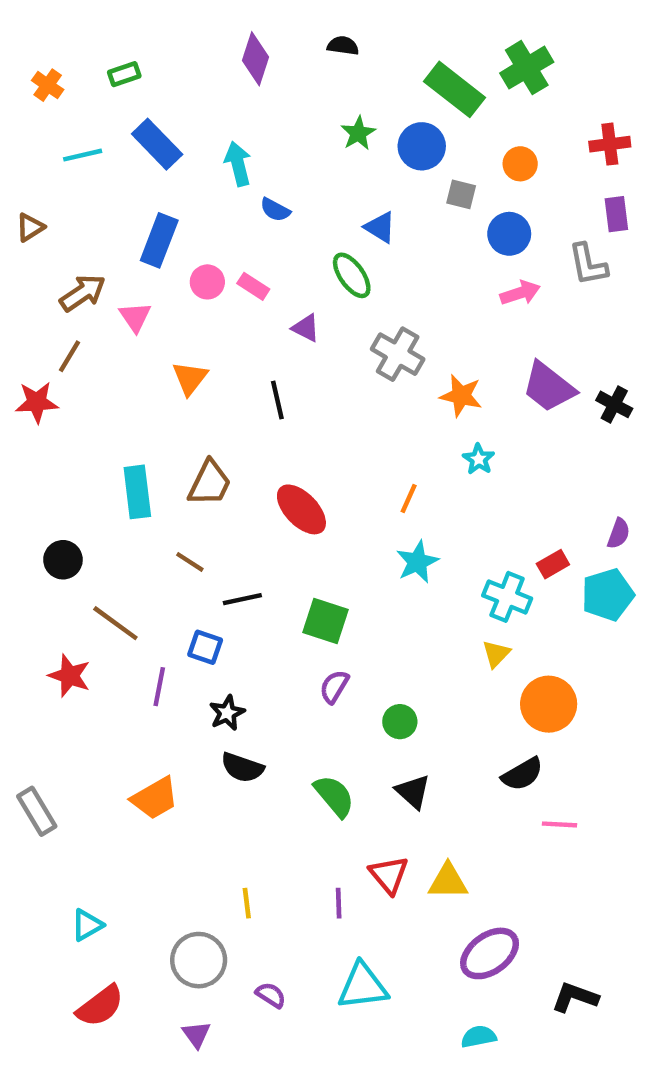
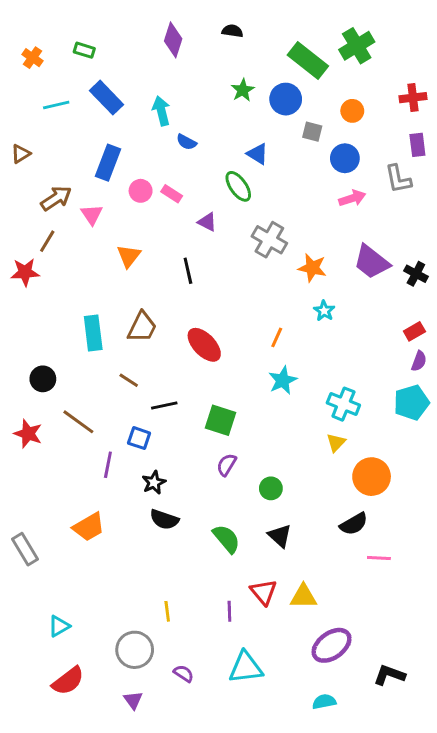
green rectangle: (124, 74) -> (84, 50), turned 36
red rectangle: (553, 564) -> (414, 331), moved
red star: (70, 676) -> (28, 434), moved
orange trapezoid: (155, 798) -> (89, 527), moved

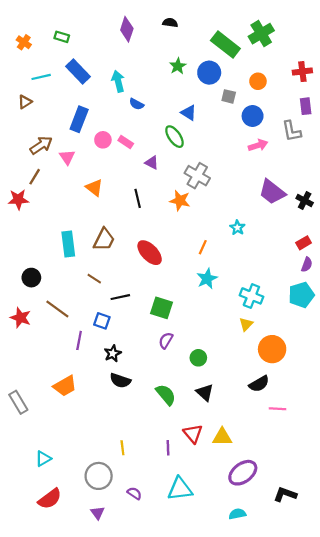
brown triangle: (21, 154) -> (25, 102), moved
orange triangle: (129, 256) -> (94, 188), turned -30
orange star: (312, 268) -> (180, 201), moved

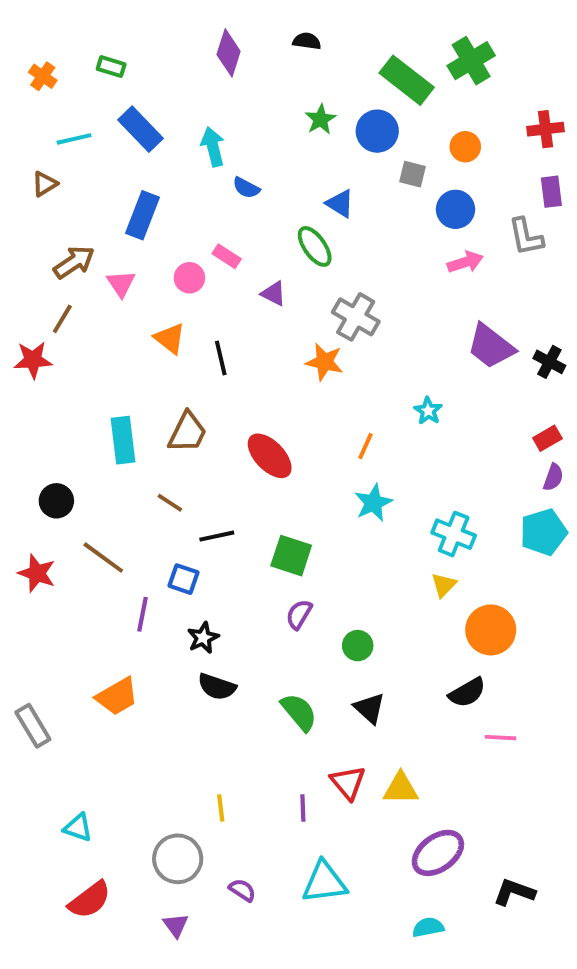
pink circle: (103, 140) -> (189, 278), moved
black line: (138, 198) -> (221, 358), moved
cyan triangle: (43, 459) -> (78, 828), turned 49

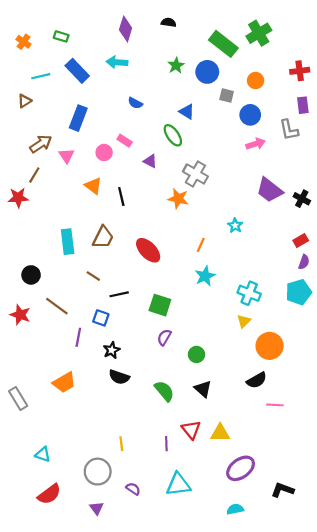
cyan arrow: (213, 147) -> (117, 62), moved, turned -72

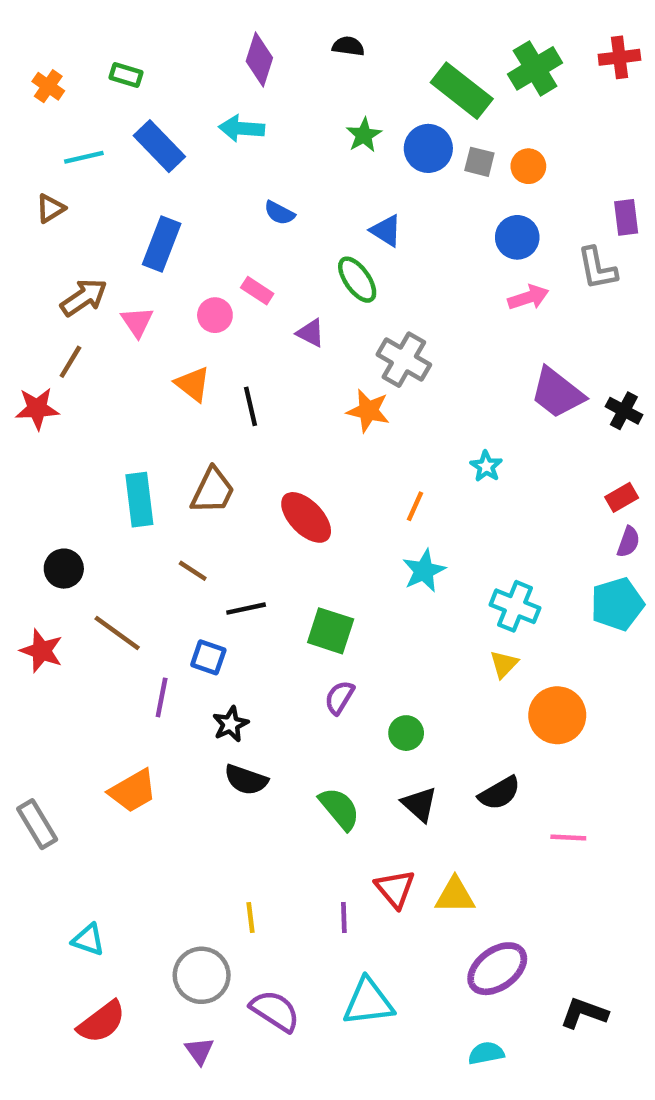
red cross: (300, 71) -> (619, 57), moved
gray square: (227, 96) -> (479, 162), moved
black semicircle: (257, 380) -> (499, 793), moved
purple semicircle: (133, 489) -> (275, 1011), size x1.6

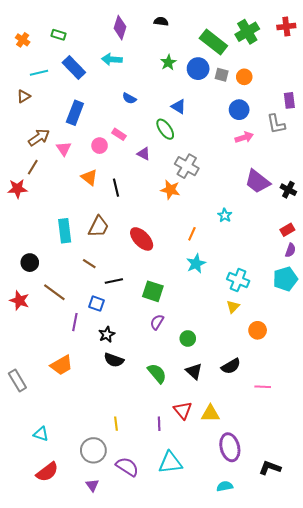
orange circle: (557, 715) -> (258, 330), size x0.7
purple ellipse: (497, 969) -> (230, 447), turned -68

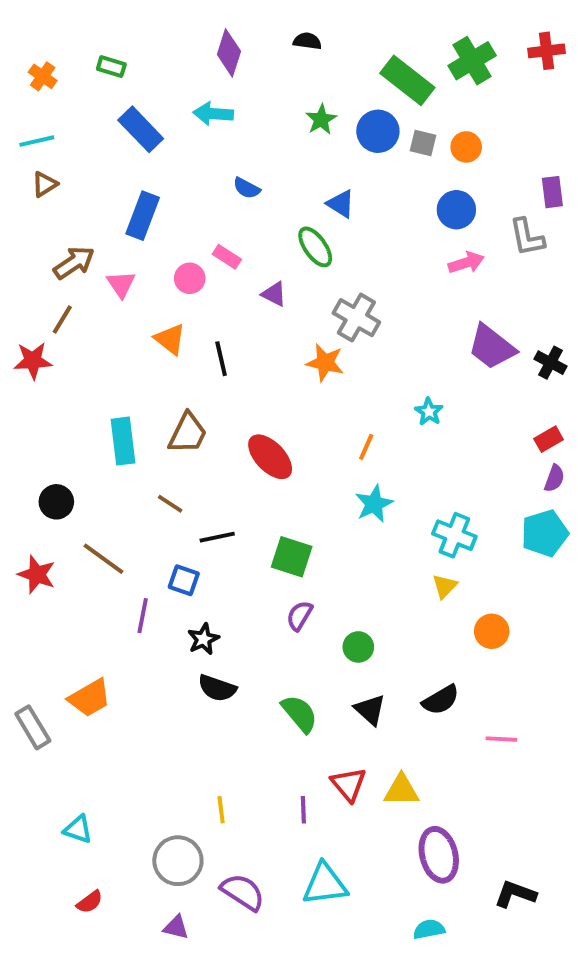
cyan line: (39, 73) -> (37, 141), moved
orange trapezoid: (62, 365) -> (90, 698), moved
red semicircle: (47, 472) -> (90, 902), size x0.6
purple triangle: (92, 485) -> (176, 927), turned -40

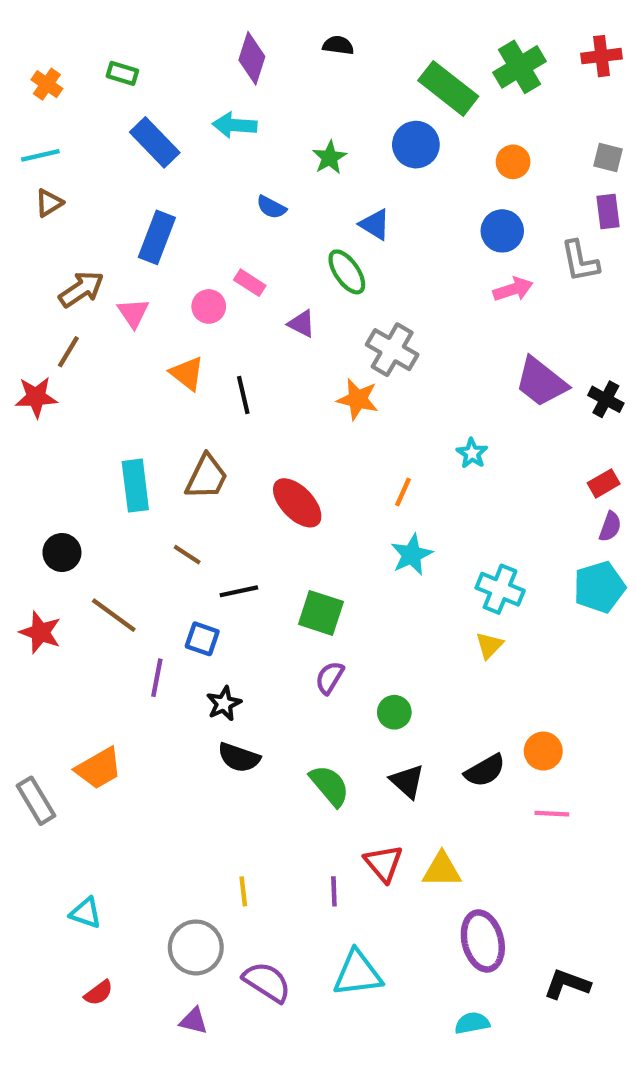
green star: (321, 119) -> (330, 158), moved
gray square: (423, 143) -> (608, 158), moved
orange circle: (492, 631) -> (543, 751), moved

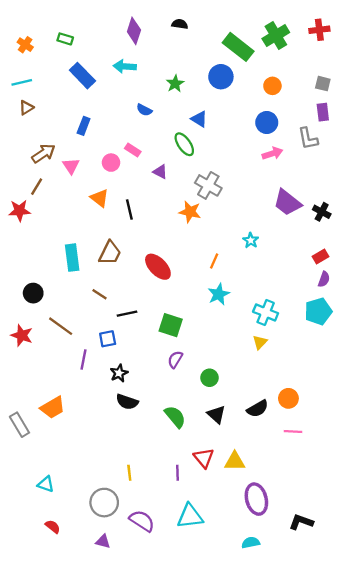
blue rectangle: (157, 237) -> (84, 126), size x0.7
blue square: (202, 639) -> (108, 339), turned -30
red semicircle: (99, 993) -> (53, 527), turned -105

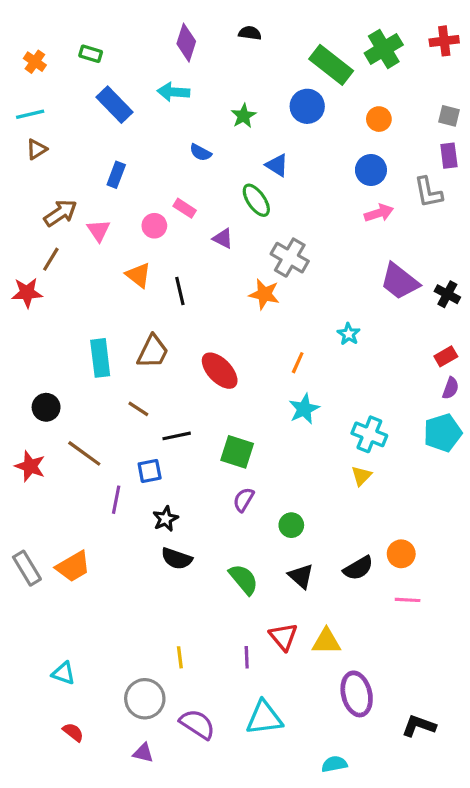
gray rectangle: (19, 425) -> (27, 568), moved
cyan semicircle: (251, 543) -> (334, 764), moved

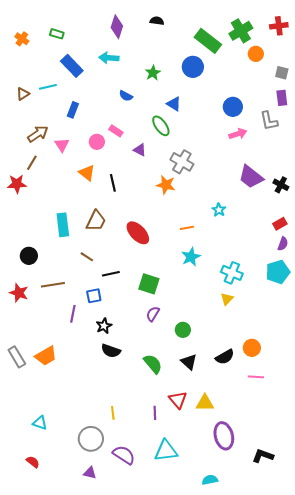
cyan line: (30, 114) -> (48, 87), moved
orange circle: (379, 119) -> (256, 54), moved
orange line: (298, 363) -> (187, 228), turned 56
brown line: (84, 453) -> (53, 285), turned -45
red semicircle: (73, 732) -> (33, 462), moved

